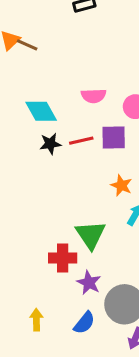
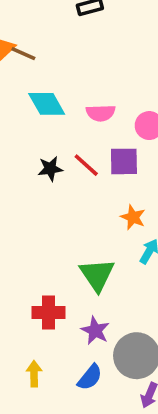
cyan diamond: (41, 111) -> (47, 104), moved
red line: (81, 141) -> (86, 165), turned 55
red cross: (63, 258) -> (48, 313), moved

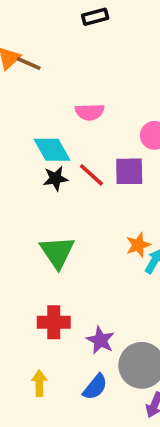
cyan diamond: (47, 104) -> (52, 150), moved
pink semicircle: (101, 113) -> (90, 112), moved
orange star: (133, 217) -> (138, 245), moved, turned 30
green triangle: (97, 275) -> (57, 252), moved

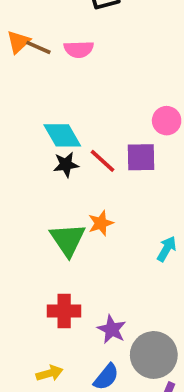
pink semicircle: (90, 112) -> (79, 49), moved
orange star: (138, 245) -> (101, 223), moved
yellow arrow: (39, 383) -> (49, 373), turned 75

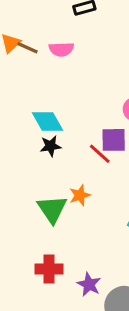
red line: (103, 161) -> (100, 154), moved

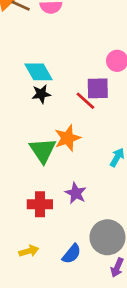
orange star: (80, 195) -> (67, 138), size x1.4
purple star: (89, 284) -> (76, 193), moved

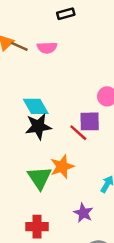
black star: (41, 94) -> (38, 126), size x1.5
purple star: (76, 193) -> (83, 213), moved

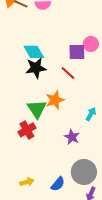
purple square: (90, 121) -> (77, 52), moved
red cross: (37, 227) -> (27, 130), moved, turned -30

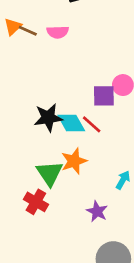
cyan diamond: (34, 52) -> (71, 123), moved
red cross: (27, 130) -> (36, 202), turned -30

